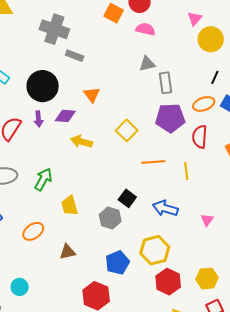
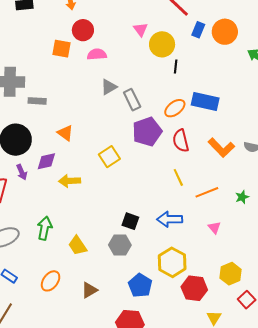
black line: (215, 77) -> (176, 67), moved
yellow square: (127, 130) -> (109, 157), turned 30
orange line: (153, 162) -> (207, 192), moved
pink triangle: (207, 220) -> (214, 228), moved

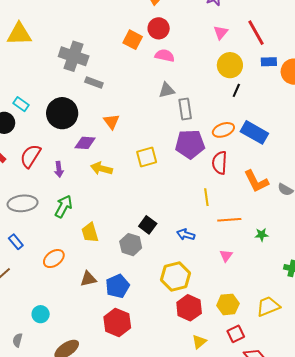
pink triangle: (141, 29) -> (221, 32), moved
blue rectangle: (198, 30) -> (269, 62), turned 49
purple arrow: (22, 172) -> (59, 169), moved
blue arrow: (170, 219) -> (186, 235), size x0.7
blue pentagon: (140, 285) -> (117, 286), moved

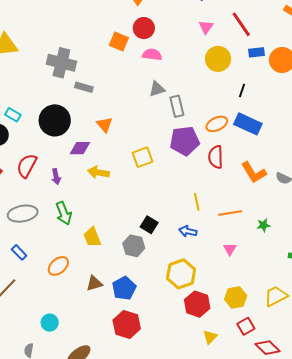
black line: (236, 90) -> (242, 90), moved
yellow line: (206, 197) -> (197, 202), moved
green arrow: (64, 206) -> (64, 213), turned 135

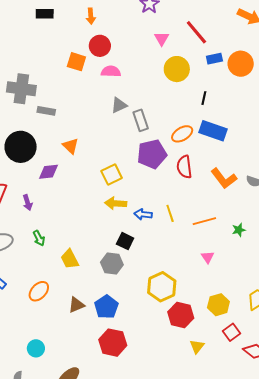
yellow arrow: (98, 172) -> (116, 203), moved
green arrow: (64, 213) -> (39, 238), size x0.7
blue arrow: (188, 231) -> (143, 214), moved

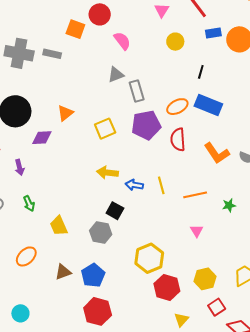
yellow circle: (177, 69) -> (175, 42), size x0.7
pink semicircle: (111, 71) -> (122, 41), moved, turned 48
gray rectangle: (46, 111) -> (52, 54), moved
orange triangle: (71, 146) -> (65, 113), turned 36
yellow square: (112, 174) -> (105, 129), moved

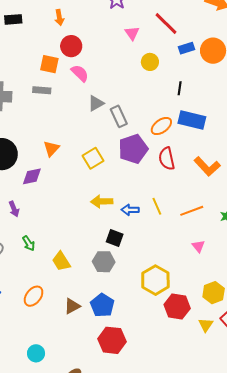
pink semicircle: (122, 41) -> (80, 73), moved
gray rectangle: (52, 54) -> (42, 90), moved
yellow triangle: (181, 320) -> (206, 325), moved

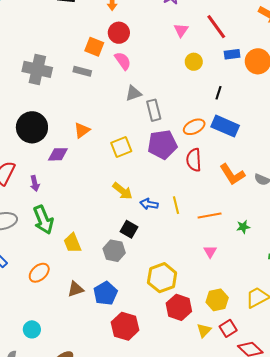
yellow arrow: (102, 201) -> (123, 191), turned -150
green arrow: (29, 243) -> (43, 220), size x1.8
red hexagon: (112, 340) -> (125, 326), moved

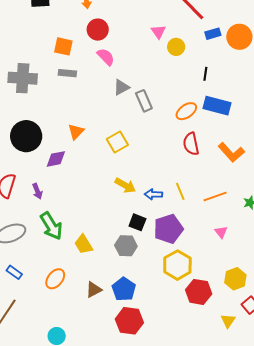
pink triangle: (181, 30) -> (158, 32), moved
orange square: (94, 47) -> (63, 46), moved
purple pentagon: (162, 145) -> (168, 229), moved
red hexagon: (125, 326) -> (129, 321), moved
yellow triangle: (204, 330) -> (228, 321), moved

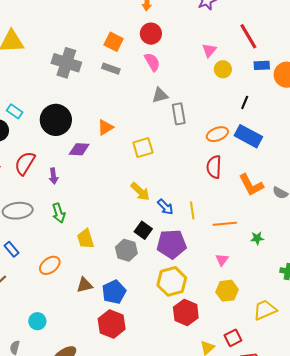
blue arrow: (153, 194) -> (165, 207), turned -150
green arrow: (51, 226) -> (59, 213), size x0.7
yellow hexagon: (235, 279) -> (227, 291), moved

